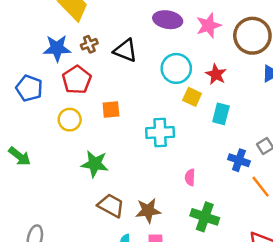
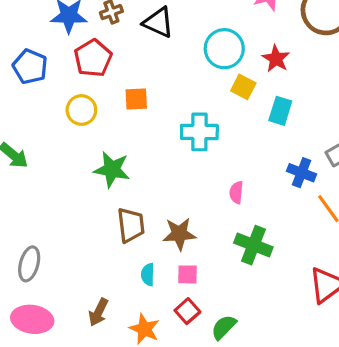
brown trapezoid: (111, 206) -> (131, 225), turned 52

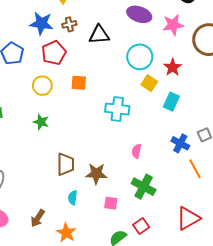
black triangle: (158, 22) -> (99, 35), turned -35
green star: (112, 169) -> (41, 122), moved, size x0.7
pink square: (188, 274) -> (111, 203), moved
red square: (187, 311) -> (141, 226), moved

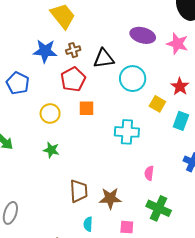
pink star: (173, 25) -> (177, 44), turned 30
red pentagon: (54, 53) -> (73, 79), moved
cyan circle: (140, 57) -> (133, 79), moved

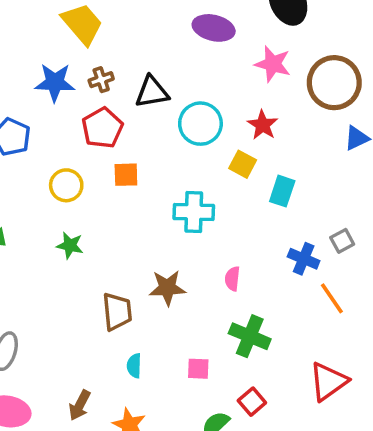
purple ellipse: (143, 35) -> (214, 28), moved
red star: (180, 86) -> (263, 125), moved
brown star: (110, 198) -> (167, 288), moved

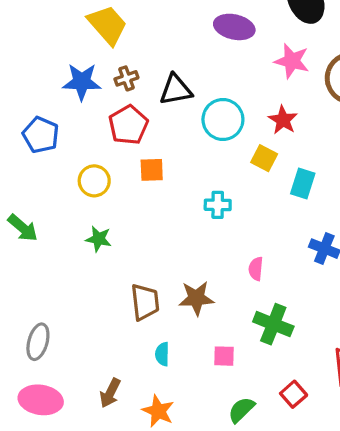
cyan cross: (194, 212) -> (218, 205), size x0.7
brown star: (167, 288) -> (196, 298), moved
red square: (252, 402) -> (294, 394), moved

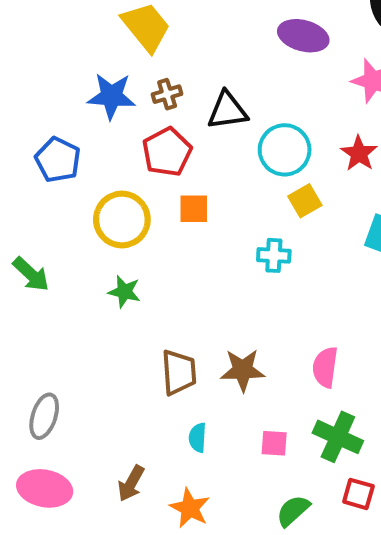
yellow square: (264, 158) -> (305, 201), moved, turned 30
yellow circle: (94, 181) -> (122, 220), size x1.4
pink semicircle: (256, 269) -> (325, 367), moved, size x1.4
green cross: (273, 324) -> (338, 437), moved
red square: (294, 394) -> (358, 494), turned -35

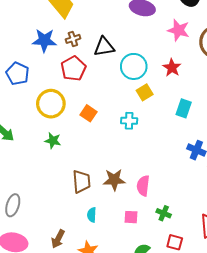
orange square: (194, 209) -> (88, 113), moved, turned 35
pink semicircle: (325, 367) -> (143, 186), moved
green cross: (338, 437) -> (164, 213), size x0.6

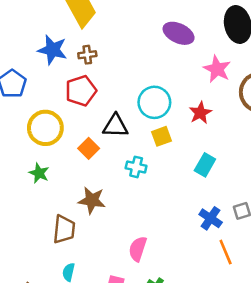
black triangle: (104, 47) -> (115, 126), moved
brown star: (114, 180) -> (92, 200), moved

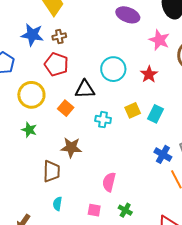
red pentagon: (81, 91) -> (56, 64), turned -30
yellow square: (161, 136) -> (133, 110), moved

